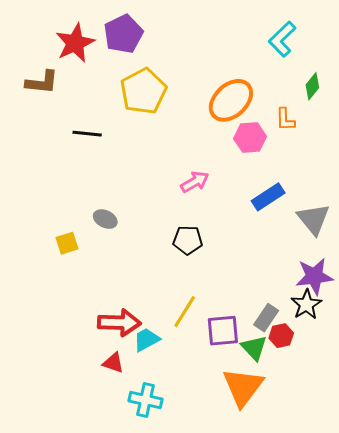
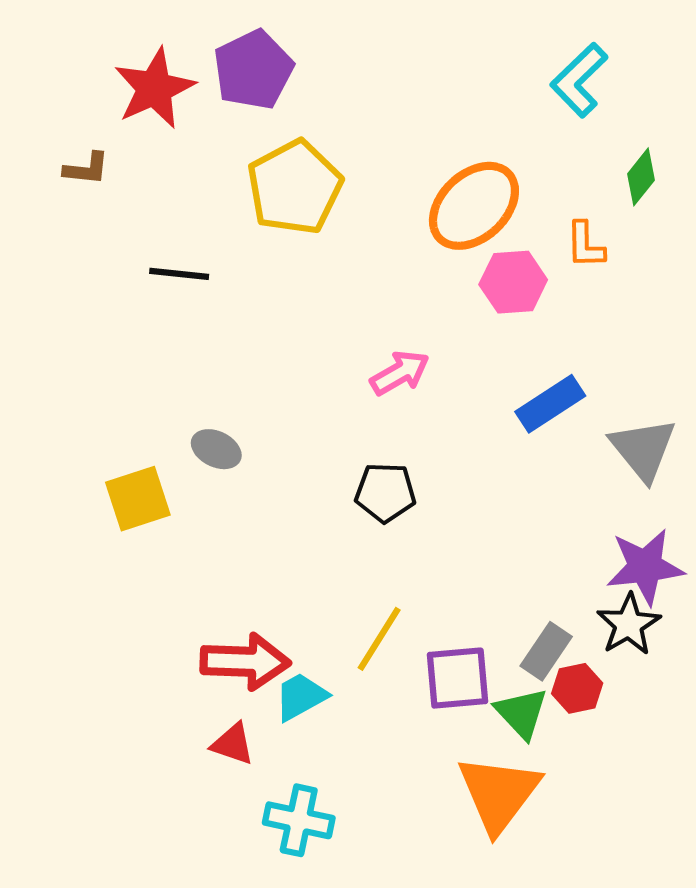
brown L-shape: (42, 82) -> (86, 169), size x0.7
yellow square: (67, 243) -> (138, 499), size x1.4

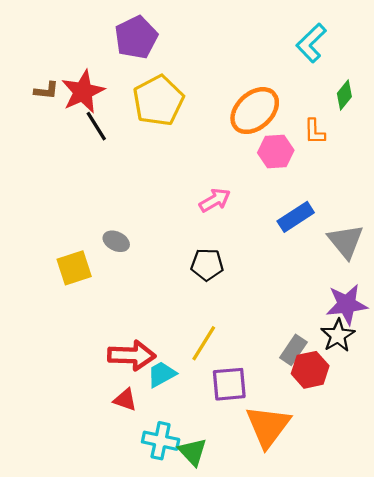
red star: (154, 88) -> (83, 92), moved
black line: (179, 274) -> (96, 126), moved, turned 52
purple square: (457, 678) -> (229, 384), moved
red hexagon: (577, 688) -> (310, 370), size x1.4
green triangle: (521, 713) -> (193, 452), moved

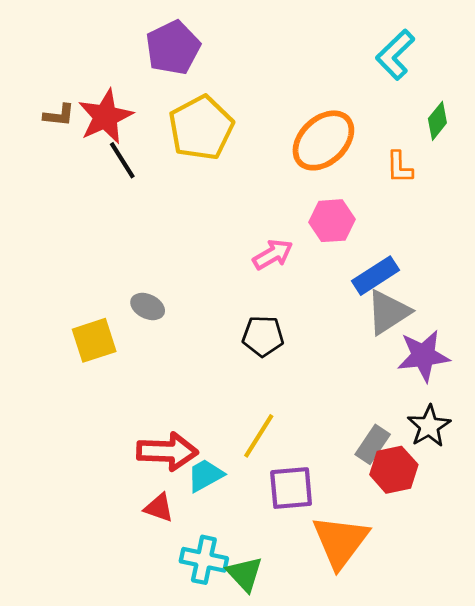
pink hexagon: (276, 152) -> (332, 221), moved
gray triangle: (346, 241) -> (388, 312), moved, turned 36
purple star: (347, 304) -> (423, 356), moved

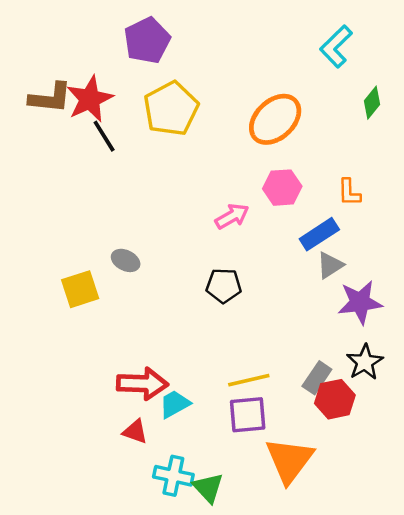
brown L-shape: (59, 115) -> (50, 98), size x1.6
orange L-shape: (399, 167) -> (349, 192), moved
gray triangle: (388, 312) -> (330, 265), size x0.7
yellow line: (259, 436) -> (249, 380), moved, turned 45

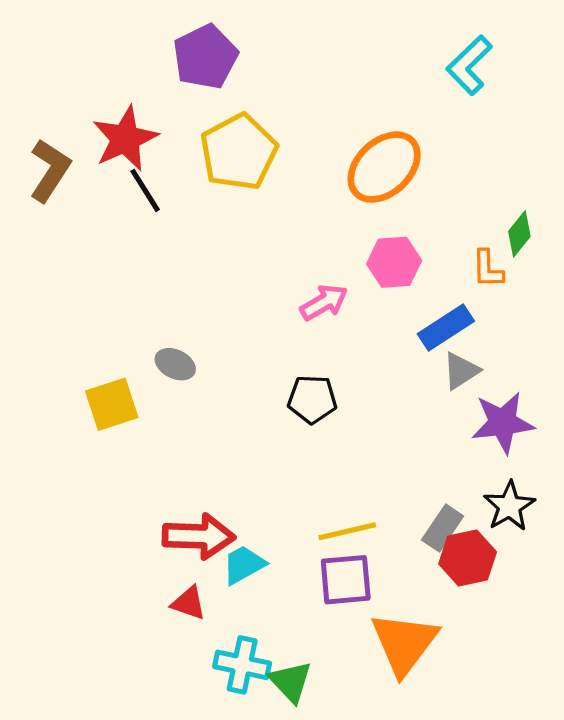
brown L-shape: (50, 98) -> (50, 170), moved, turned -63
green diamond: (372, 103) -> (519, 234), moved

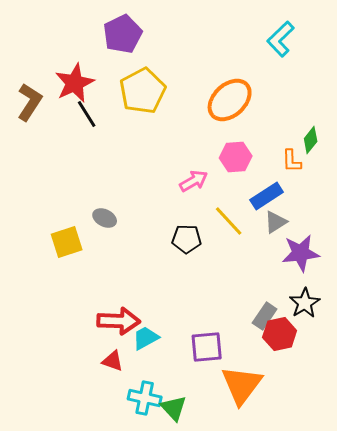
yellow line: (347, 531) -> (229, 221), moved, turned 60

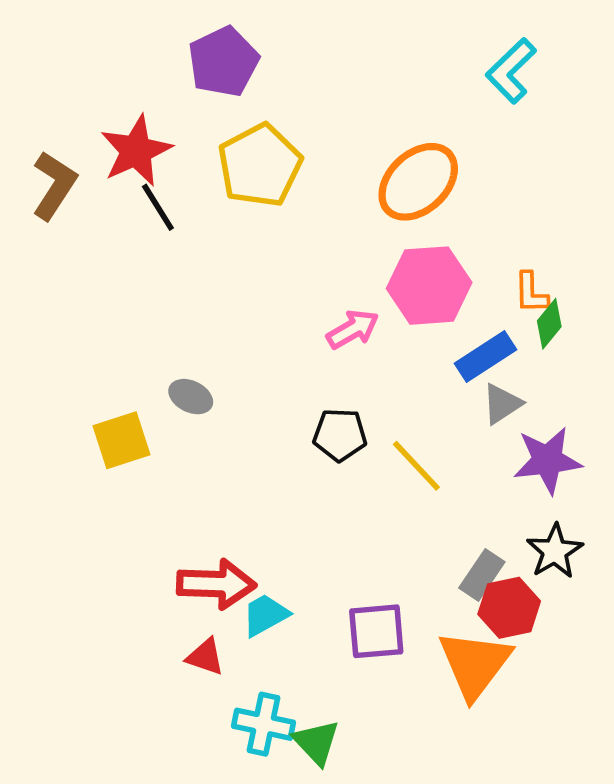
green diamond: (311, 140) -> (549, 324), moved
pink hexagon: (236, 157) -> (429, 286), size x1.4
yellow line: (229, 221) -> (416, 466), moved
orange triangle: (242, 385) -> (475, 664), moved

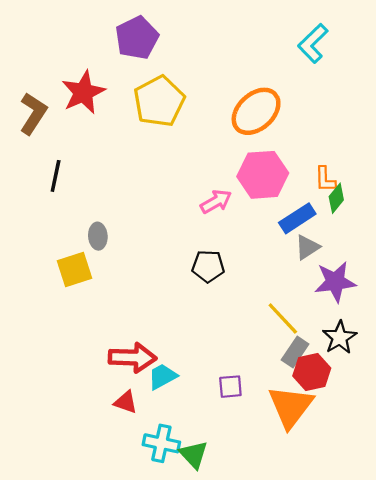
black line: (158, 207) -> (56, 176), moved, turned 44
gray ellipse: (191, 397) -> (98, 236), moved, turned 60
yellow line: (416, 466) -> (283, 319), moved
purple square: (376, 631) -> (230, 387), size x0.7

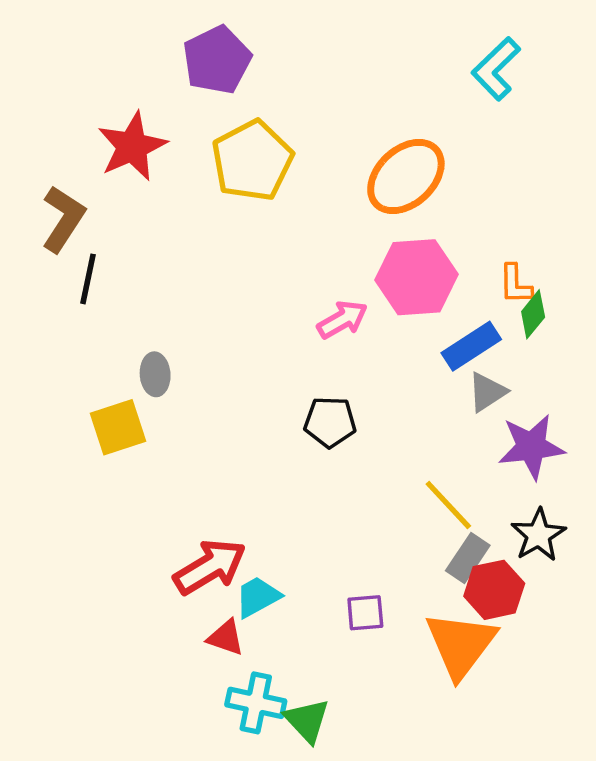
brown L-shape: (33, 114) -> (63, 219), moved
red arrow: (132, 358) -> (210, 567), turned -33
red triangle: (126, 402) -> (226, 637), moved

